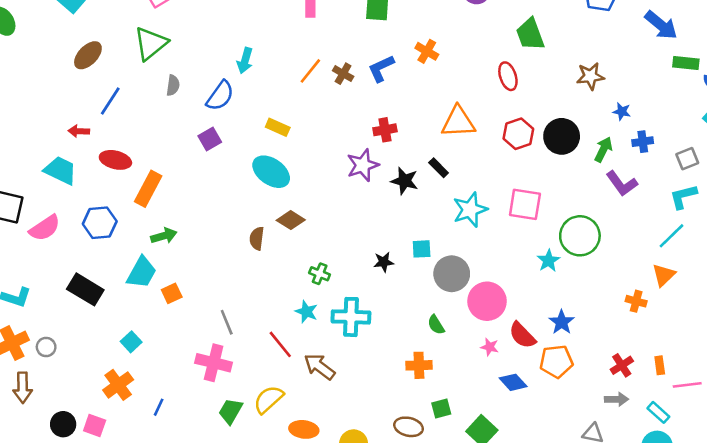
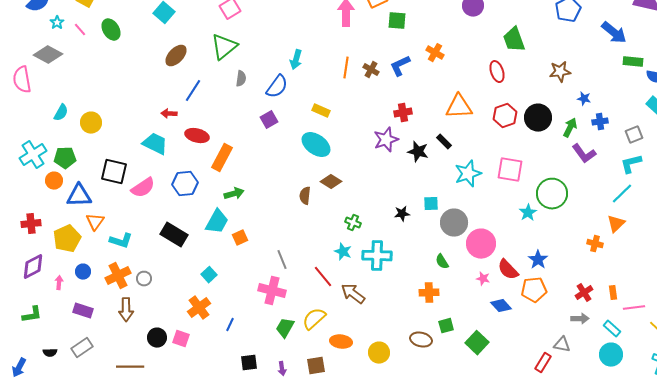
orange line: (310, 71) -> (346, 68), turned -30

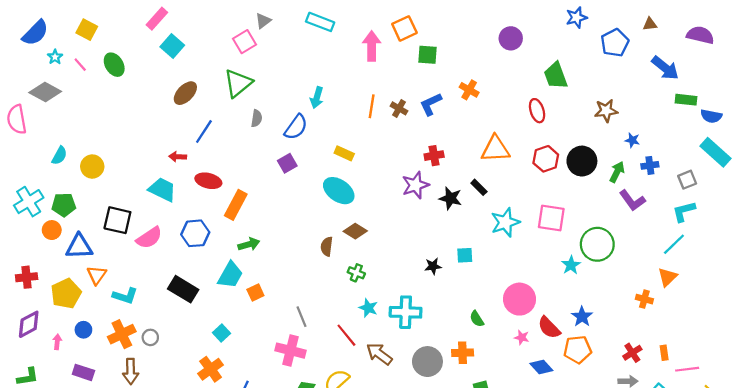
green cross: (353, 223) -> (356, 273), moved
gray circle: (454, 223) -> (427, 362), moved

